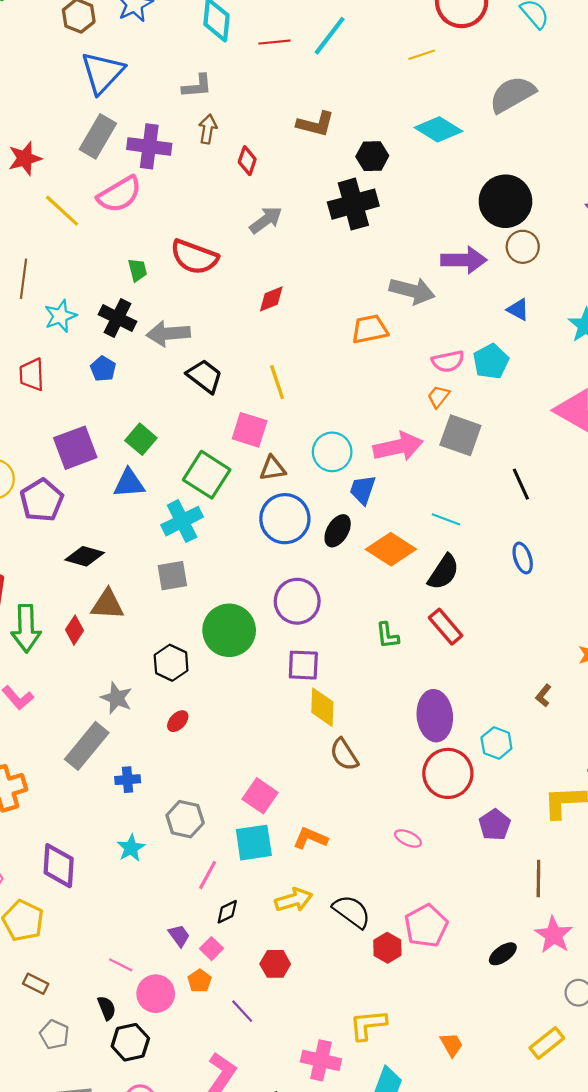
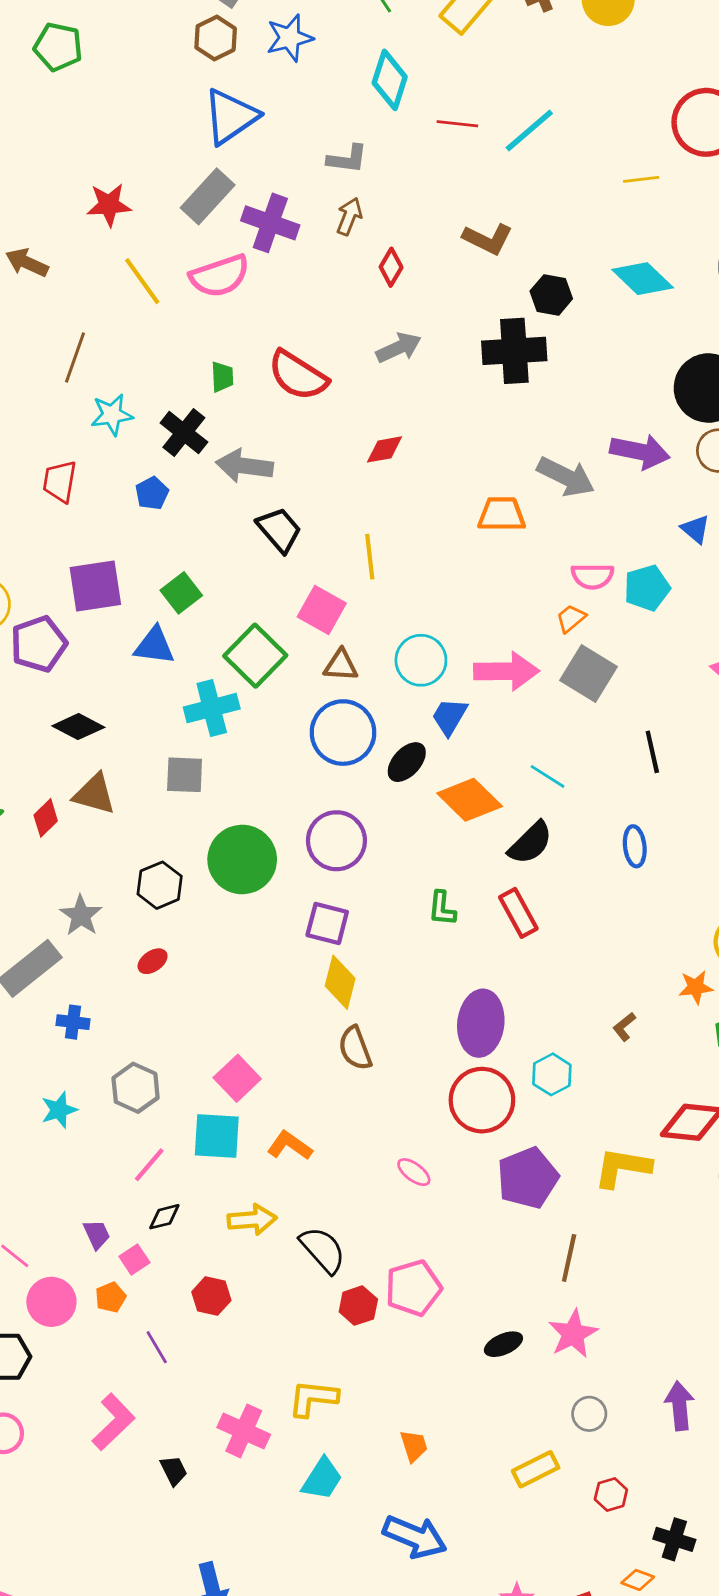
purple pentagon: (495, 825) -> (528, 1178), size x1.5

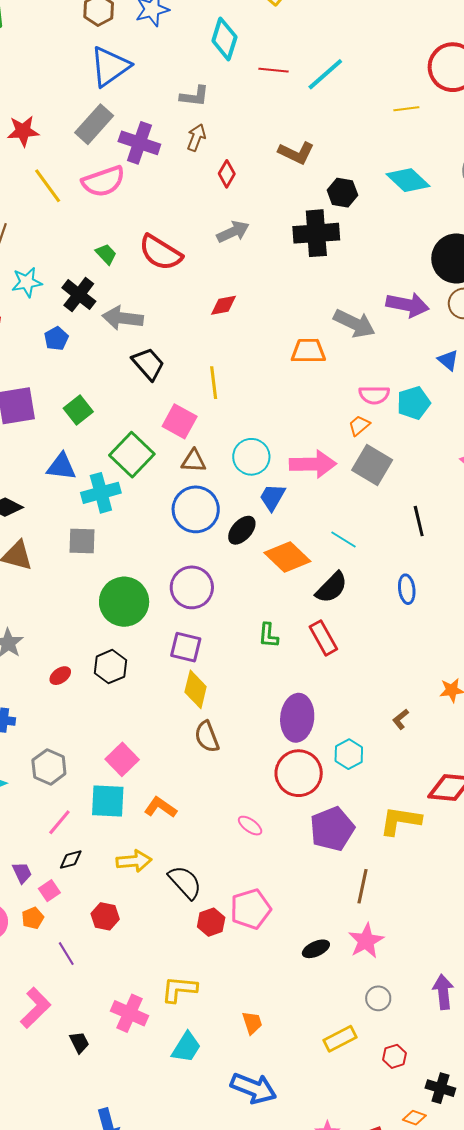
green trapezoid: (222, 377) -> (106, 254), turned -40
blue triangle: (154, 646) -> (61, 467), moved
black hexagon: (160, 885) -> (110, 667), moved

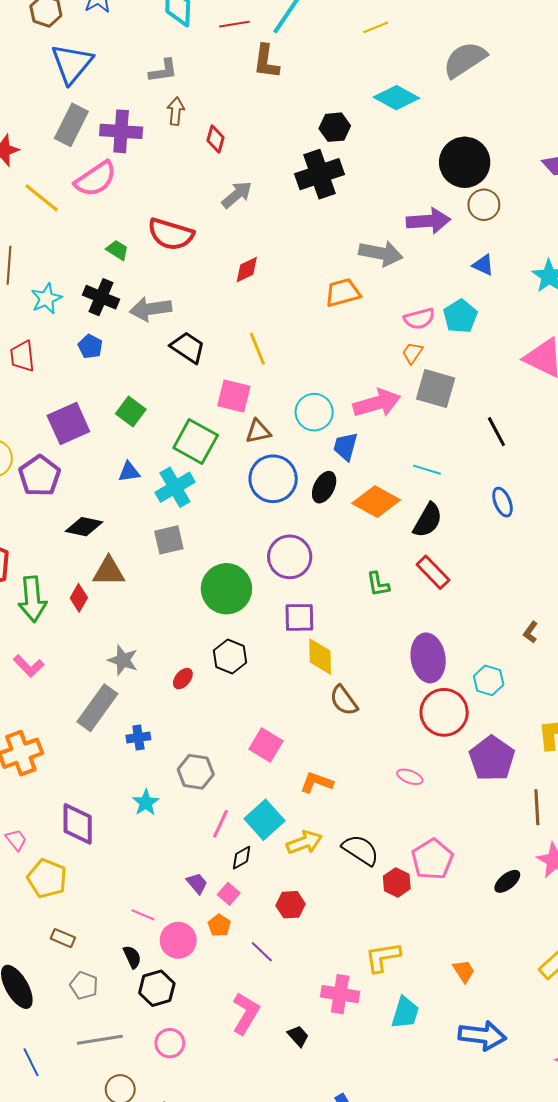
brown L-shape: (296, 153) -> (266, 61), moved, turned 87
blue triangle: (61, 467) -> (129, 472), size x0.7
cyan square: (108, 801) -> (264, 820), moved, turned -30

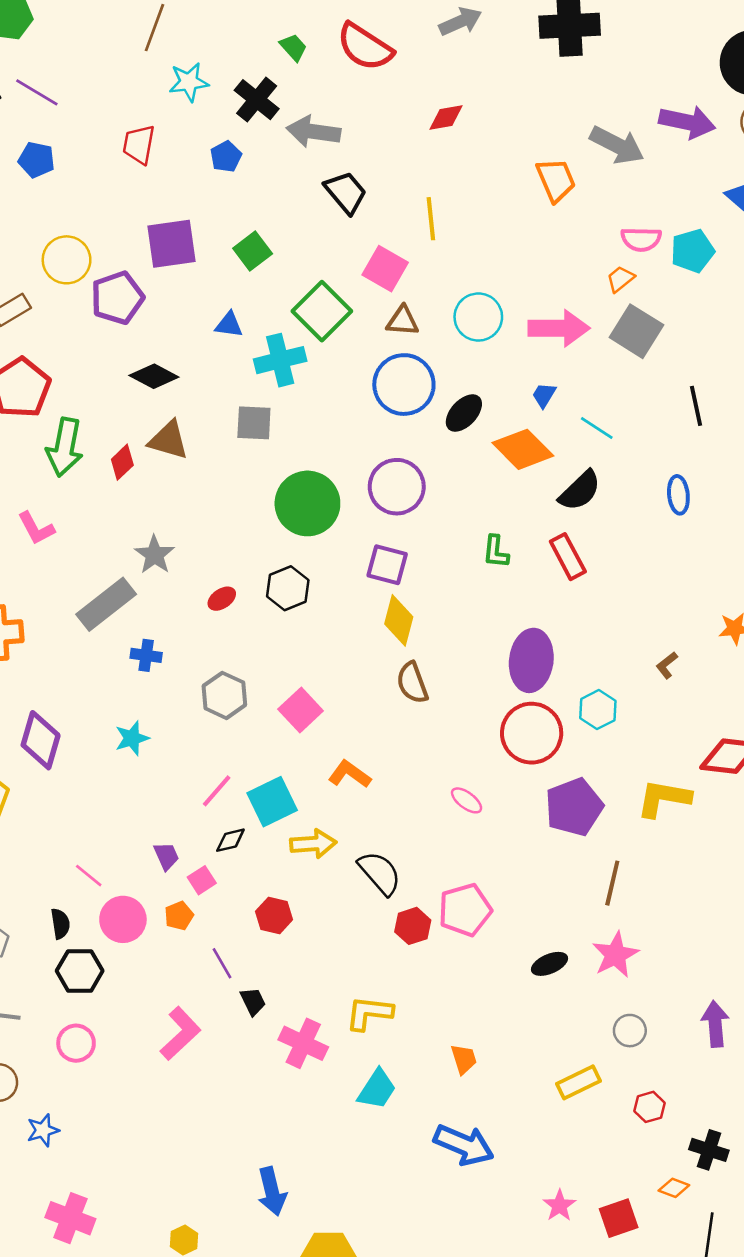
orange trapezoid: (343, 293) -> (556, 180), turned 66
blue trapezoid: (346, 446) -> (544, 395), moved, size x0.7
gray hexagon: (196, 772) -> (224, 695), moved
black trapezoid: (298, 1036) -> (253, 1001), moved

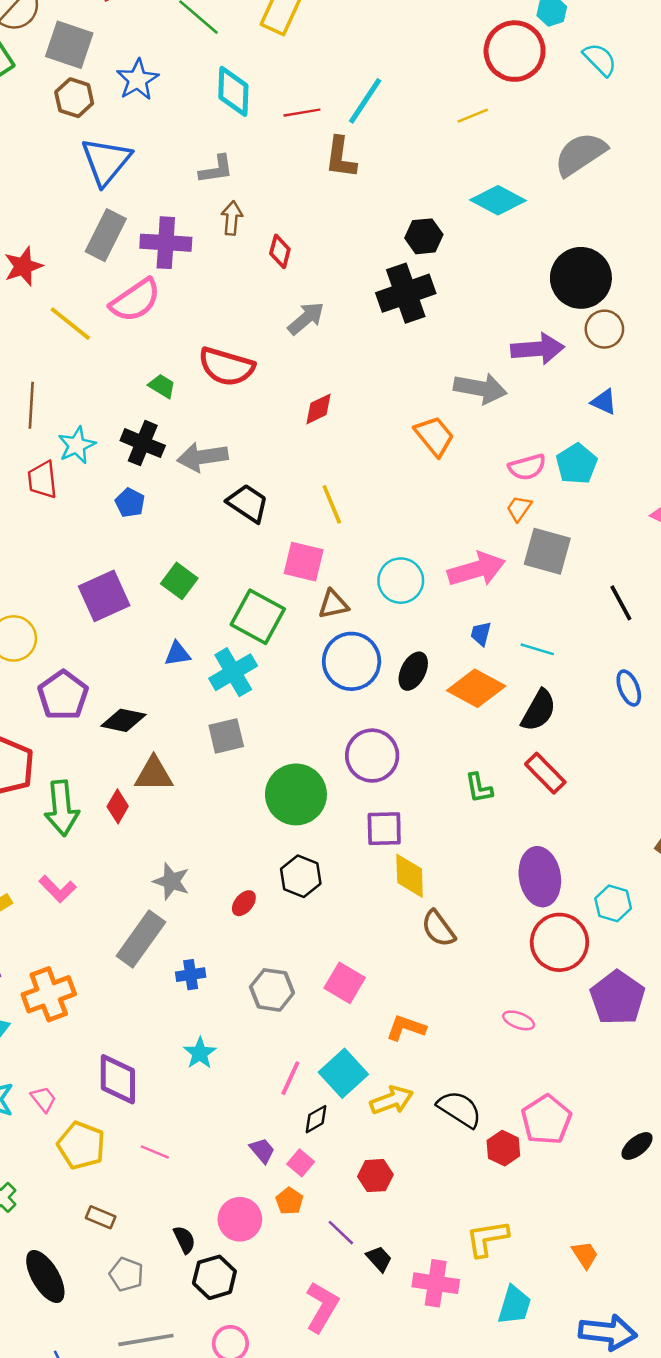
red trapezoid: (139, 145) -> (42, 480), moved
purple pentagon: (117, 298) -> (63, 695), moved
pink line: (89, 876) -> (155, 1152), moved

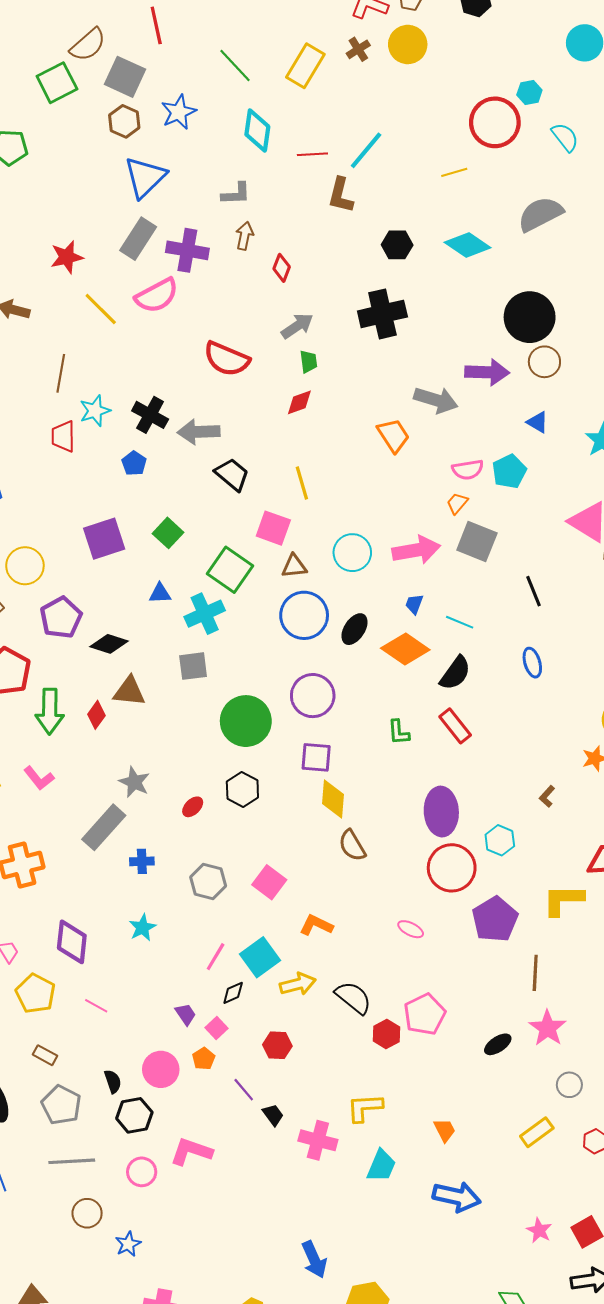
black hexagon: (424, 236) -> (397, 245), moved
green trapezoid: (162, 386) -> (308, 362), moved, turned 45
gray pentagon: (126, 1274) -> (61, 1105), size x1.4
pink L-shape: (322, 1307) -> (191, 1152), moved, turned -108

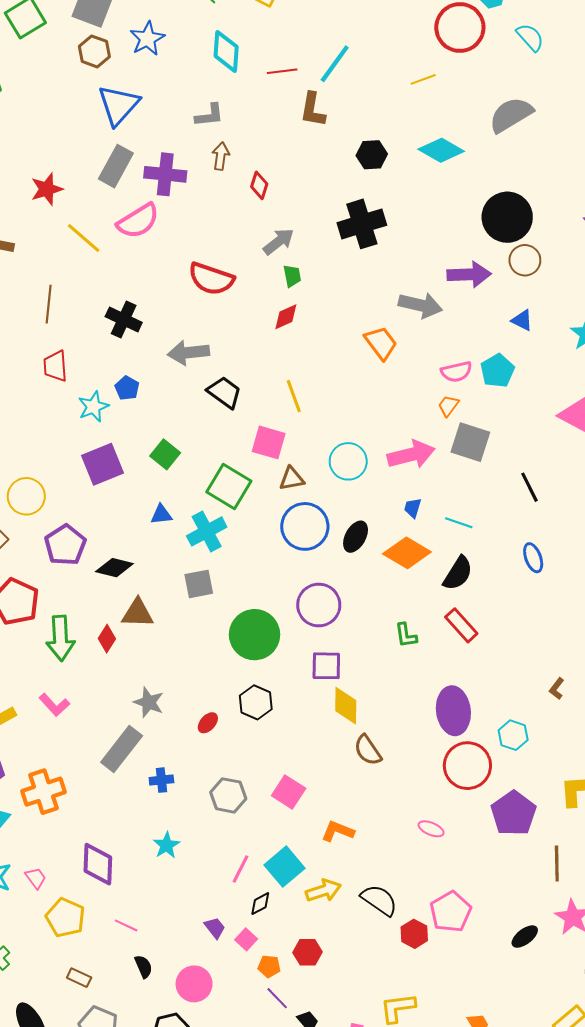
cyan star: (95, 411) -> (93, 407), moved
black cross: (150, 415) -> (124, 320), moved
orange pentagon: (204, 1059) -> (269, 966), moved, turned -30
black semicircle: (113, 1081) -> (144, 967), moved

